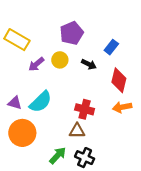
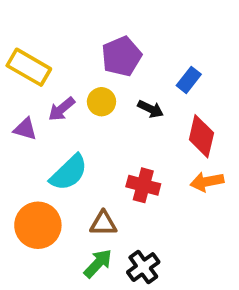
purple triangle: (15, 103) -> (25, 129), moved
brown triangle: (77, 131) -> (103, 223), moved
black cross: (85, 158) -> (143, 267), turned 30

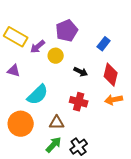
purple arrow: (62, 109) -> (38, 47), moved
black arrow: (151, 109) -> (81, 72), moved

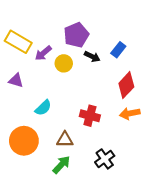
black arrow: (81, 72) -> (92, 57), moved
red diamond: (111, 75) -> (126, 85), turned 30
cyan semicircle: (38, 95) -> (43, 108), size x0.7
black cross: (79, 147) -> (105, 159), moved

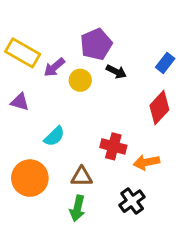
blue rectangle: (118, 50) -> (165, 63), moved
orange arrow: (130, 113) -> (146, 162), moved
green arrow: (61, 165) -> (77, 208), turned 150

